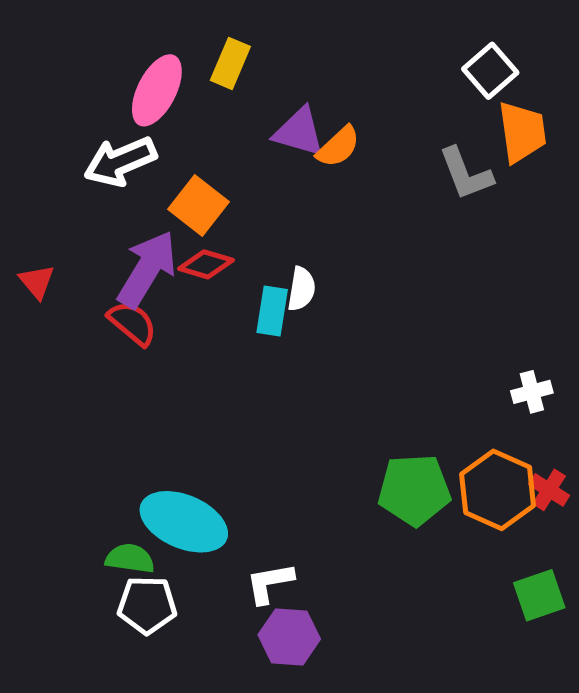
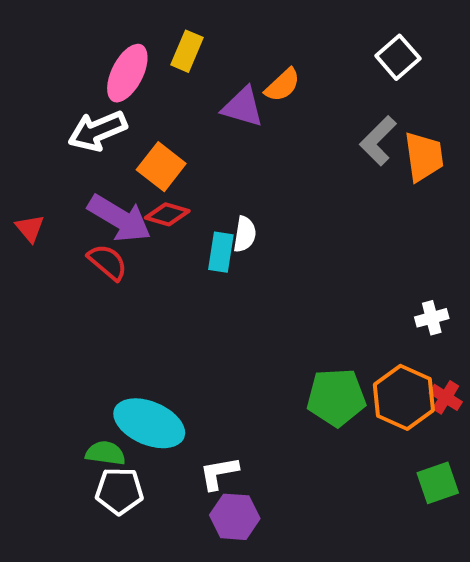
orange trapezoid: (522, 132) -> (424, 157), moved
orange semicircle: (338, 147) -> (283, 85), moved
gray L-shape: (466, 174) -> (378, 141), turned 66
purple arrow: (147, 269) -> (119, 218), turned 90

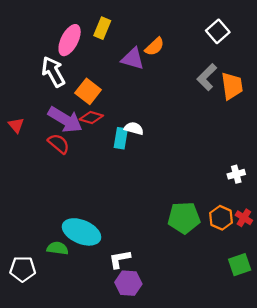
white arrow: (97, 131) -> (53, 72), turned 84
white semicircle: (245, 234) -> (134, 128), turned -84
orange hexagon: (404, 397) -> (221, 218), size x0.7
white pentagon: (119, 491) -> (23, 269), moved

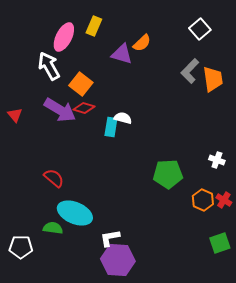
red semicircle: (59, 144) -> (54, 178), moved
white cross: (236, 174) -> (217, 160), turned 35
green pentagon: (184, 218) -> (168, 174), moved
purple hexagon: (128, 283) -> (118, 260), size x1.4

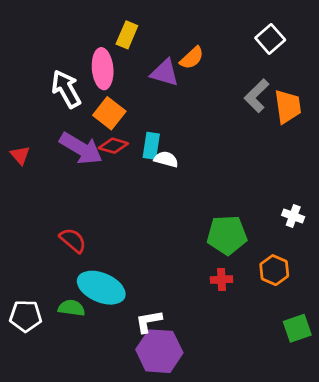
pink ellipse: (64, 37) -> (103, 69), moved, turned -32
cyan rectangle: (111, 127) -> (151, 146), moved
red cross: (224, 200) -> (222, 280), moved, turned -35
white pentagon: (21, 247) -> (26, 316), moved

